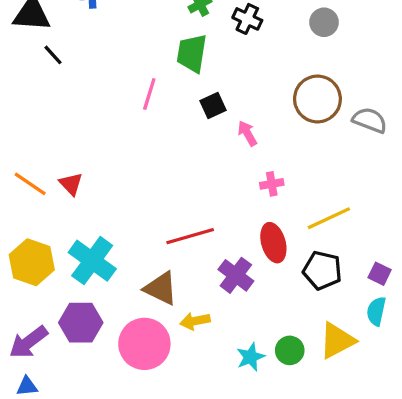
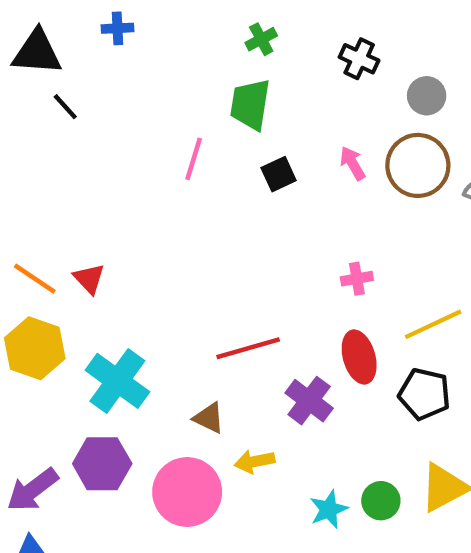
black cross: (247, 19) -> (359, 59), moved
gray circle: (324, 22) -> (427, 96), moved
pink arrow: (247, 133) -> (353, 163), moved
yellow hexagon: (32, 262) -> (35, 348), moved
brown triangle: (161, 288) -> (209, 418), size x0.7

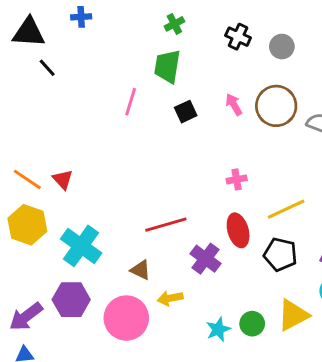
gray circle: (427, 96) -> (282, 47), moved

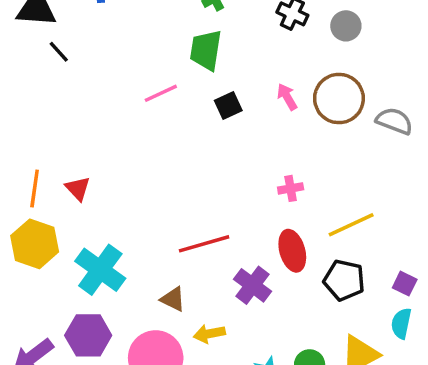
pink line: (131, 102) -> (161, 93), turned 48
orange line: (27, 179) -> (35, 188), turned 64

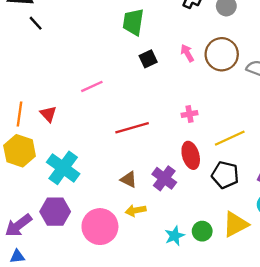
pink line: (161, 93) -> (92, 86), moved
red line: (204, 244) -> (132, 128), moved
brown triangle: (173, 299) -> (129, 179), moved

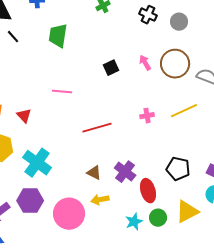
green trapezoid: (133, 22) -> (58, 36), moved
pink line: (92, 86) -> (62, 92), turned 30
yellow line: (230, 138) -> (184, 111), moved
red ellipse: (191, 155) -> (148, 191), moved

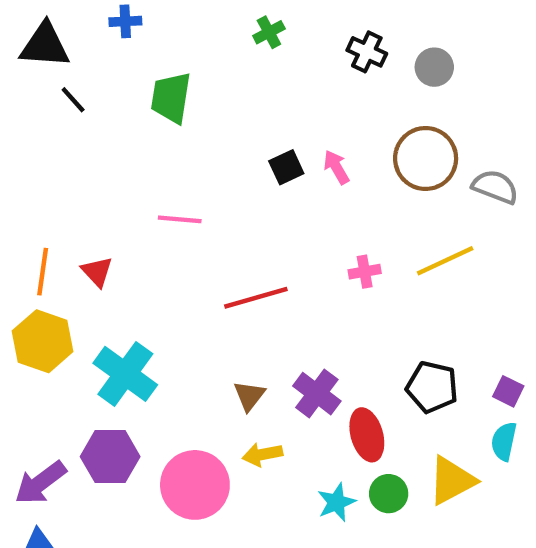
pink arrow: (145, 63) -> (336, 167), moved
brown triangle: (94, 173) -> (249, 396), turned 42

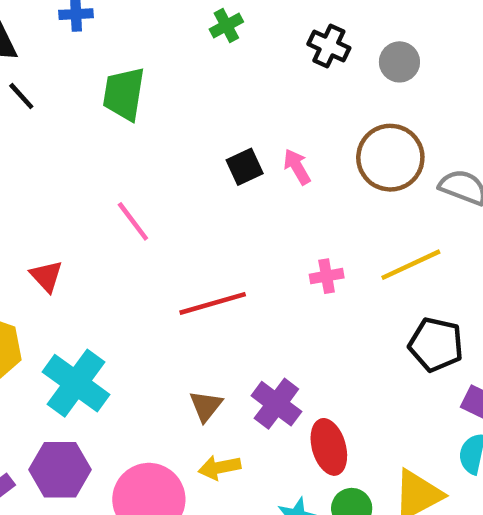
pink line: (180, 219) -> (133, 221), turned 48
black pentagon: (432, 387) -> (436, 344), moved

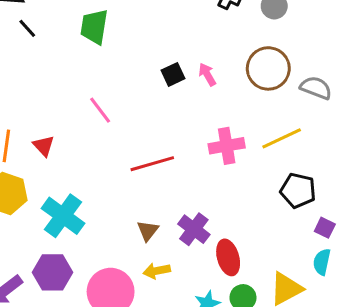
pink cross: (327, 276) -> (227, 146), size x1.6

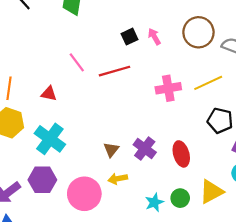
red triangle: (44, 146) -> (49, 94), moved, turned -35
red line: (152, 164) -> (114, 71), moved
red ellipse: (228, 257) -> (181, 154), moved

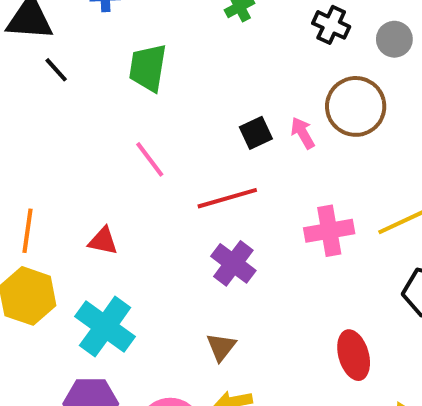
brown circle: (198, 32) -> (356, 106), moved
pink line: (77, 62) -> (150, 159), moved
purple cross: (145, 149) -> (233, 263), moved

